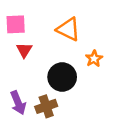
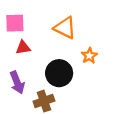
red triangle: (24, 50) -> (23, 48), turned 49
purple arrow: (18, 103) -> (17, 82), moved

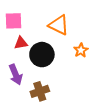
black circle: (59, 73) -> (42, 55), moved

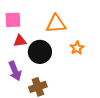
orange triangle: (59, 25) -> (56, 24), turned -30

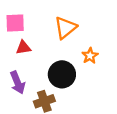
orange triangle: (56, 24) -> (65, 28), turned -35
black circle: (40, 52) -> (62, 74), moved

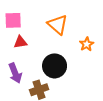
orange triangle: (65, 28) -> (58, 25), turned -40
orange star: (90, 56) -> (87, 44), moved

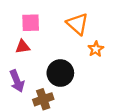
pink square: (13, 20) -> (31, 23), moved
orange triangle: (58, 25) -> (77, 24), moved

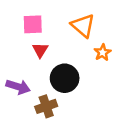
red triangle: (23, 47) -> (40, 50), moved, turned -49
purple arrow: (17, 81) -> (18, 87), turned -50

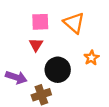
pink square: (33, 24) -> (40, 22), moved
orange star: (103, 53) -> (91, 58), moved

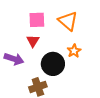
orange star: (91, 58) -> (74, 51), moved
purple arrow: (16, 77) -> (14, 59), moved

